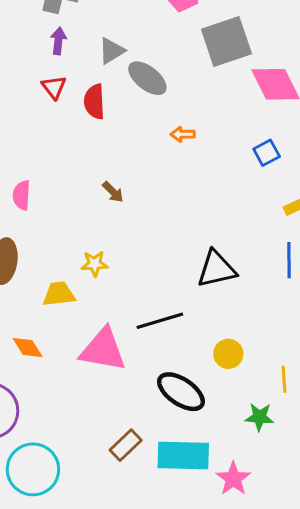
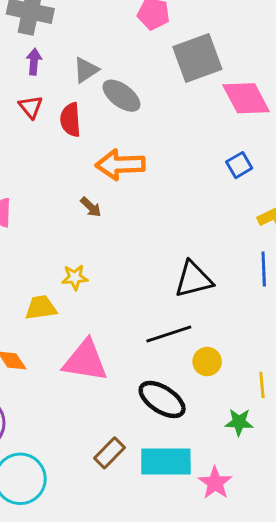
orange arrow: (183, 134) -> (120, 165), moved, size x2.0
black line: (160, 321) -> (169, 334), moved

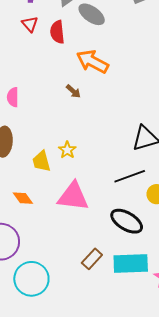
orange arrow: (120, 165) -> (92, 61), turned 32
yellow star: (75, 277) -> (67, 150), moved, turned -30
yellow trapezoid: (41, 308) -> (41, 161), turned -95

